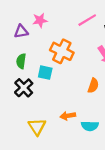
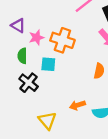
pink star: (40, 20) -> (36, 37), moved
purple triangle: (21, 31) -> (18, 26), turned 48

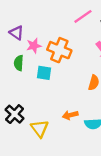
black cross: (29, 83) -> (15, 114), moved

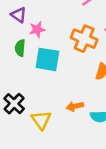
orange cross: (59, 50) -> (84, 39), moved
cyan square: (44, 73) -> (47, 59), size x1.5

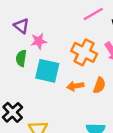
orange arrow: (75, 106) -> (75, 86), moved

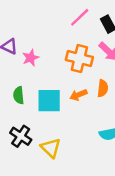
green semicircle: (21, 58) -> (19, 95), moved
cyan square: (47, 71) -> (49, 101), moved

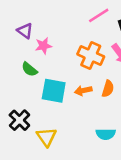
green semicircle: (19, 95) -> (29, 69), moved, turned -56

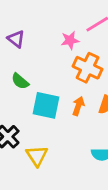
pink star: (43, 46) -> (70, 40), moved
orange arrow: (83, 91) -> (78, 106), turned 119

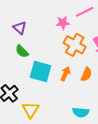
purple triangle: (16, 39) -> (20, 28), moved

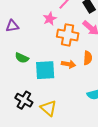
purple triangle: (20, 28) -> (12, 26), moved, turned -32
orange arrow: (65, 74) -> (68, 64), turned 96

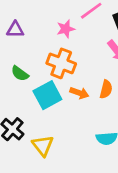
orange cross: (68, 35) -> (61, 63), moved
cyan square: (45, 70) -> (47, 95), turned -35

